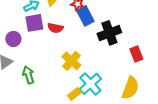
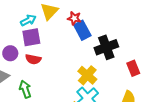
red semicircle: (55, 28) -> (33, 59), moved
yellow cross: (71, 61) -> (87, 75), moved

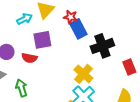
purple square: (31, 37) -> (42, 40), moved

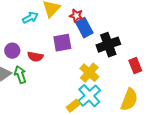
purple square: (42, 40) -> (62, 43), moved
green arrow: (21, 88) -> (20, 75), moved

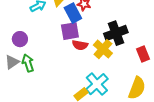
blue rectangle: (84, 28) -> (73, 13), moved
red semicircle: (35, 57) -> (80, 45), moved
yellow cross: (89, 73) -> (103, 49), moved

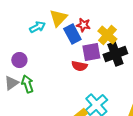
purple square: (70, 31) -> (91, 52), moved
yellow cross: (103, 49) -> (107, 35), moved

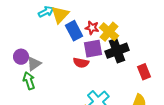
red star: (83, 25) -> (92, 28), moved
cyan arrow: (37, 27) -> (46, 12), moved
gray triangle: (11, 83) -> (34, 64), moved

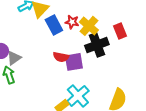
purple square: (93, 49) -> (74, 62), moved
red rectangle: (144, 72) -> (120, 31), moved

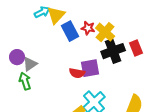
red rectangle: (120, 31) -> (136, 48), moved
red semicircle: (61, 57) -> (77, 73), moved

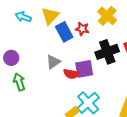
cyan arrow: (42, 12) -> (23, 17), moved, turned -133
yellow cross: (105, 32) -> (107, 16), moved
gray triangle: (30, 64) -> (53, 62), moved

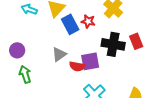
black cross: (107, 52) -> (113, 44), turned 30

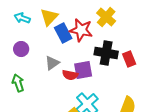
red star: (88, 21) -> (81, 30), size x1.6
red rectangle: (136, 41) -> (129, 59), moved
purple circle: (17, 50) -> (21, 49), moved

